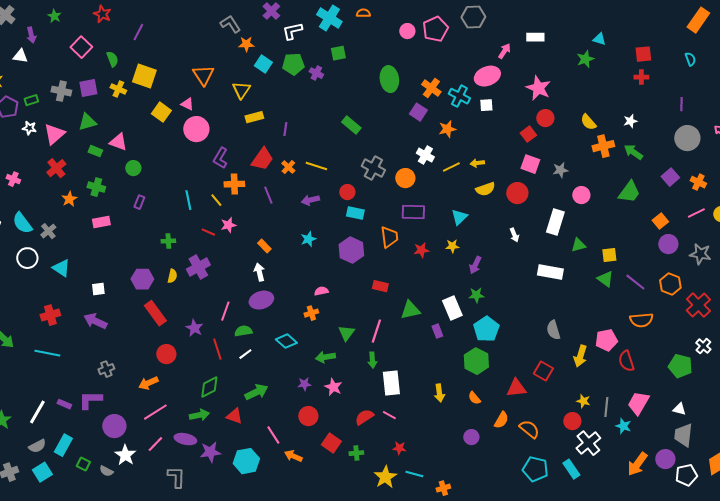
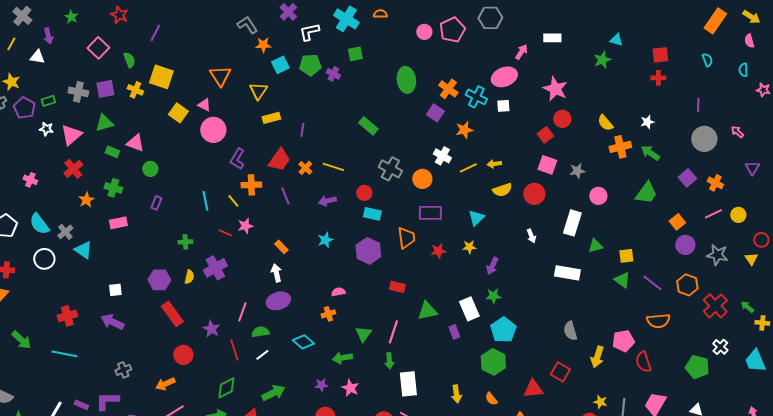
cyan square: (263, 64) -> (280, 65), turned 30
cyan triangle: (61, 268) -> (83, 250), moved

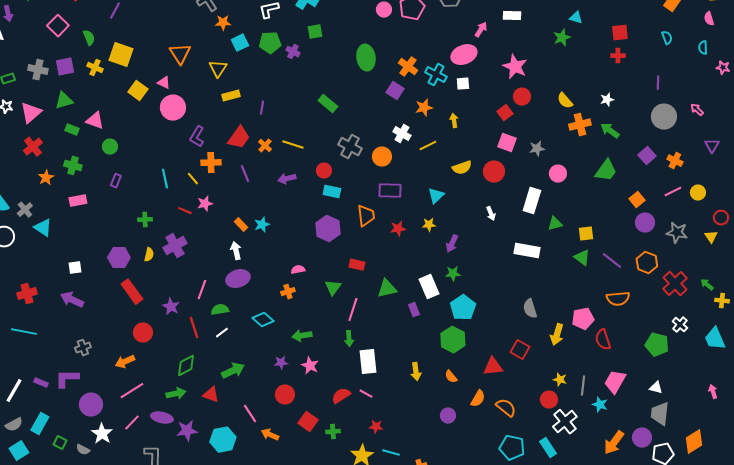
yellow arrow: (494, 164) -> (454, 121), moved, turned 88
cyan star: (325, 240) -> (262, 225), moved
green triangle: (363, 334) -> (333, 288), moved

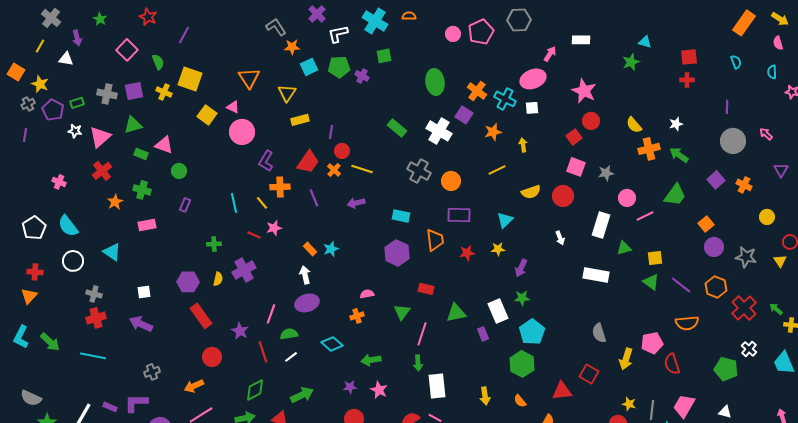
white cross: (402, 134) -> (439, 131), moved, size x1.4
red circle: (324, 171) -> (342, 151), moved
pink line: (673, 192) -> (645, 216), moved
gray cross: (25, 210) -> (94, 294), moved, turned -35

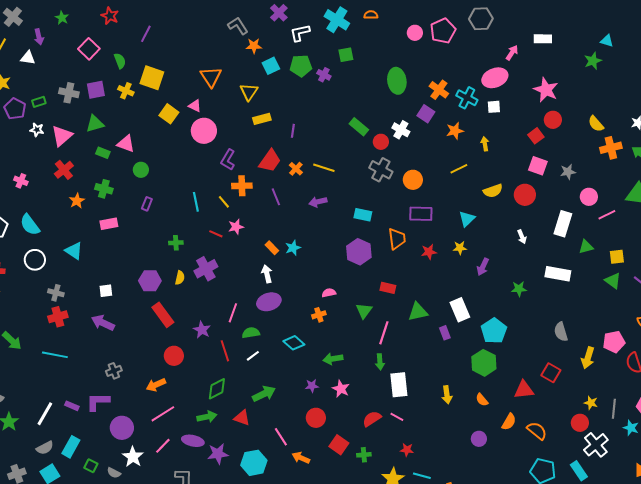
white cross: (439, 131) -> (401, 130), size x0.7
red circle: (342, 151) -> (381, 142), moved
green star: (522, 298) -> (519, 289), moved

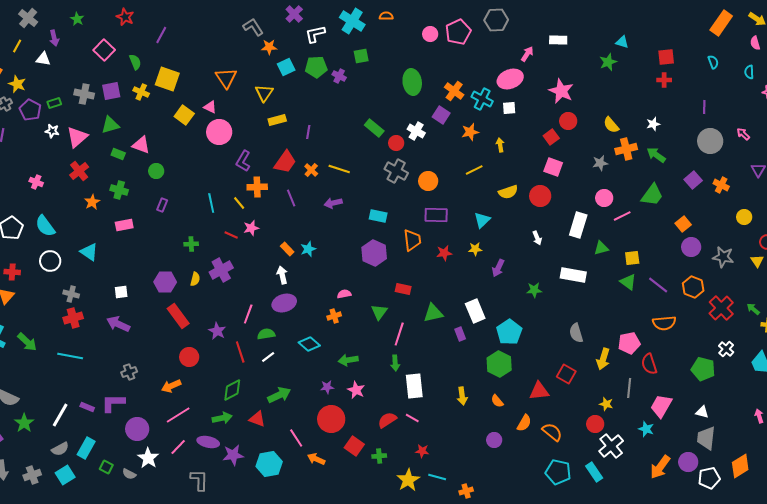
gray star: (568, 172) -> (600, 163), moved
gray line: (614, 409) -> (629, 388), moved
red circle: (316, 418) -> (331, 419), size x1.4

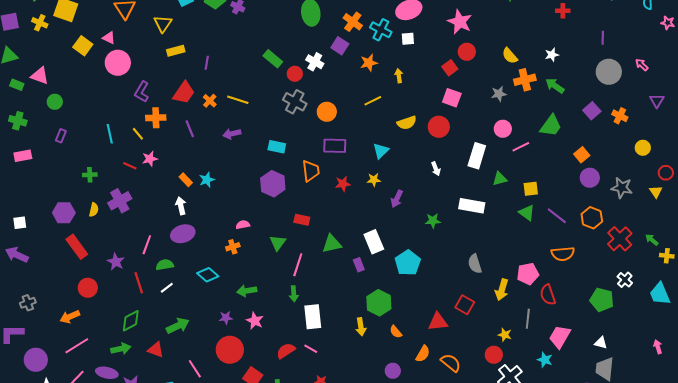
green hexagon: (499, 364) -> (379, 303), moved

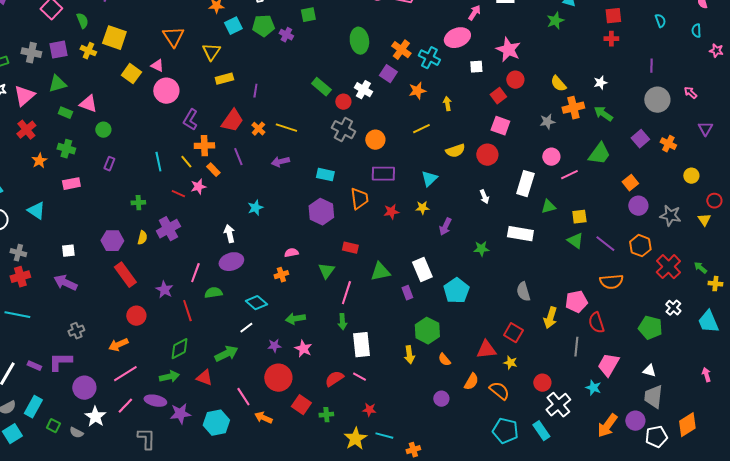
white square: (408, 39) -> (476, 67), moved
orange rectangle: (186, 180) -> (213, 170), moved
white line: (167, 288) -> (246, 328), moved
yellow star: (505, 335) -> (510, 363), moved

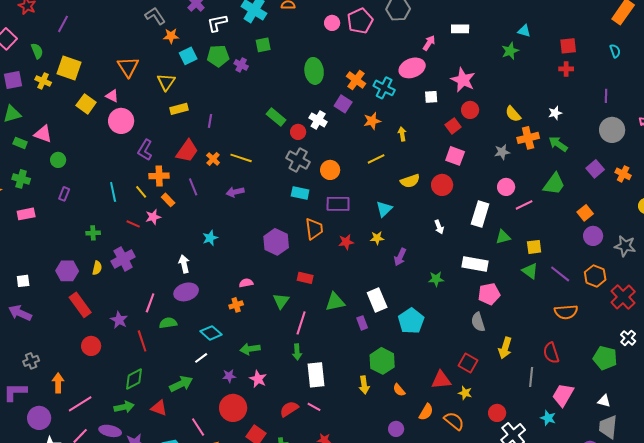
cyan rectangle: (325, 175) -> (300, 193), moved
pink pentagon: (576, 302) -> (489, 294), moved
orange arrow: (118, 345) -> (58, 383), moved, turned 114

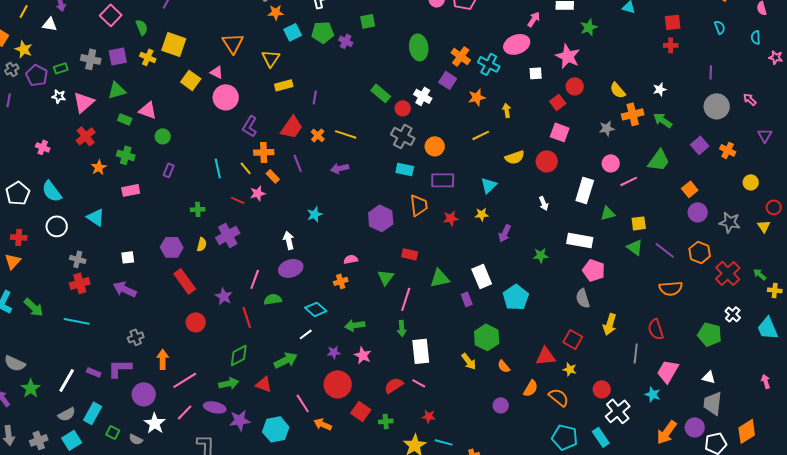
green star: (510, 51) -> (589, 27), moved
pink pentagon: (489, 294) -> (594, 270), turned 30
yellow arrow: (364, 385) -> (469, 361), turned -30

